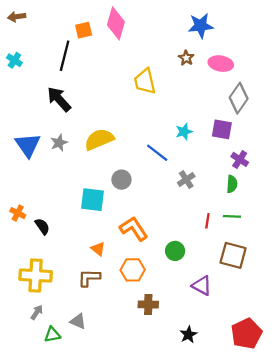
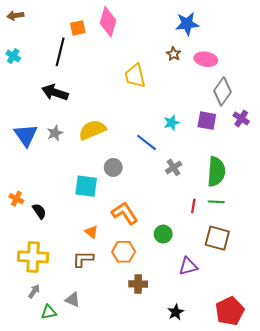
black arrow: (59, 99) -> (55, 92), turned -30
purple cross: (240, 159) -> (241, 119), moved
green semicircle: (232, 184) -> (216, 172), size x1.8
purple triangle: (202, 286) -> (188, 266), turned -42

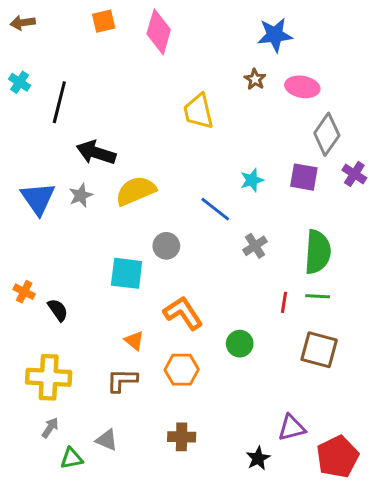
orange square: (78, 28) -> (104, 21), moved
black line: (60, 52) -> (59, 102), moved
black arrow: (55, 92) -> (96, 153), moved
purple triangle: (188, 266) -> (292, 428), moved
brown cross: (138, 284) -> (182, 437), moved

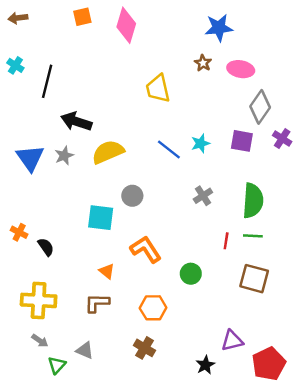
blue line: (215, 209) -> (169, 149), moved
orange hexagon: (182, 370) -> (153, 308), moved
gray arrow: (50, 428) -> (40, 341), turned 91
brown cross: (182, 437) -> (145, 348), turned 30
green triangle: (72, 458) -> (57, 365), turned -36

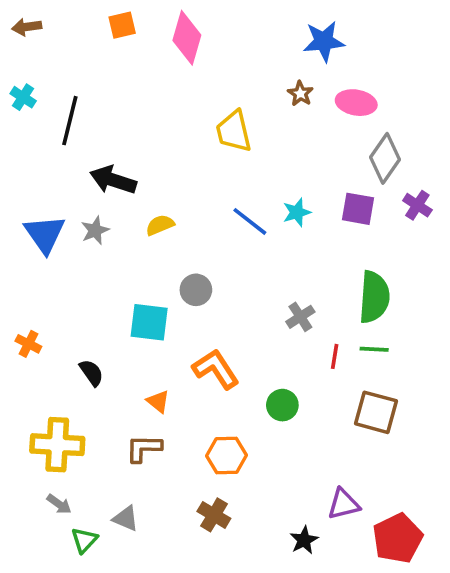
yellow semicircle: (108, 152) -> (160, 225), size x0.6
gray cross: (203, 196) -> (300, 317), moved
black semicircle: (46, 247) -> (91, 373), moved

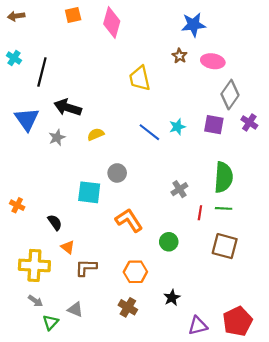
blue triangle: (45, 234) -> (27, 119), moved
orange triangle: (158, 401) -> (68, 247), moved
purple triangle: (344, 504) -> (198, 326), moved
black star: (304, 540) -> (172, 298), moved

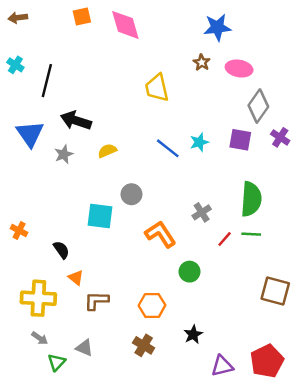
pink diamond: (112, 23) -> (125, 25), turned -32
red line: (200, 213) -> (225, 239), turned 32
orange L-shape: (129, 220) -> (160, 234), moved
brown square: (225, 246) -> (275, 291), moved

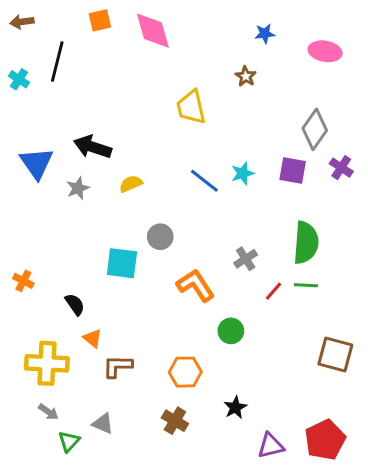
blue star: (217, 27) -> (265, 34), size x0.6
pink ellipse: (239, 68) -> (325, 51), moved
black line: (47, 81) -> (57, 62), moved

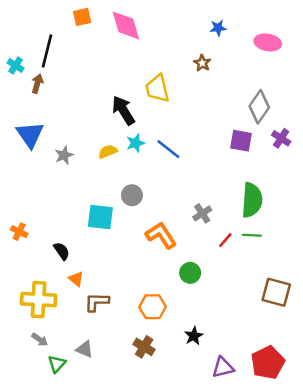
brown arrow: (22, 22) -> (37, 84), moved, turned 114
black arrow: (93, 147) -> (123, 110), moved, turned 40
cyan star: (243, 173) -> (136, 143), moved

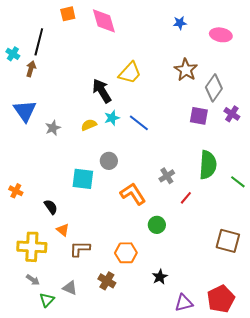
brown star: (202, 63) -> (186, 70), moved, size x1.6
yellow trapezoid: (157, 89) -> (130, 73), turned -125
green line: (252, 235) -> (238, 182), moved, turned 35
brown cross: (144, 347) -> (107, 281), moved

